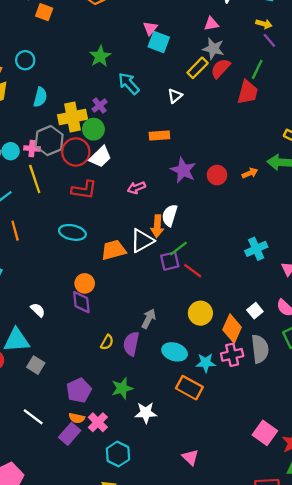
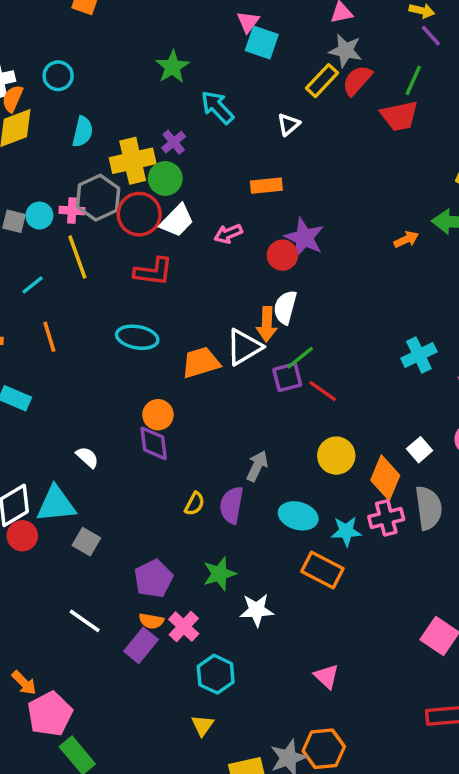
red trapezoid: (248, 92) -> (399, 116), turned 65
red circle: (217, 175) -> (282, 255), moved
pink arrow: (136, 188) -> (228, 234), moved

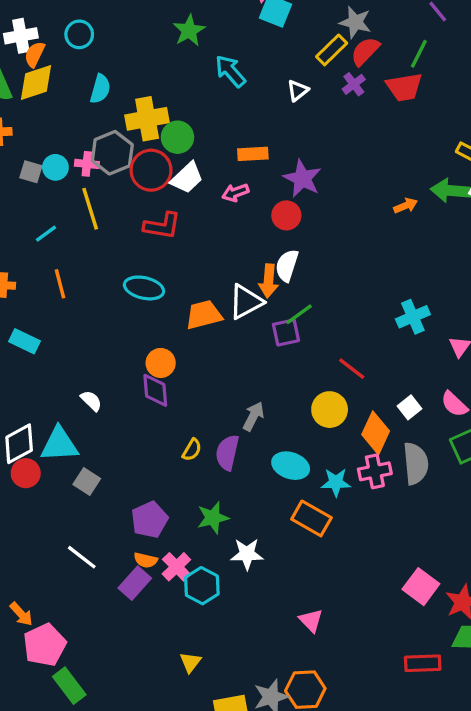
purple cross: (174, 142) -> (354, 84), moved
orange rectangle: (266, 186) -> (253, 154), moved
purple star: (304, 238) -> (302, 179), moved
red line: (323, 391) -> (352, 369), moved
cyan hexagon: (216, 674) -> (202, 586), moved

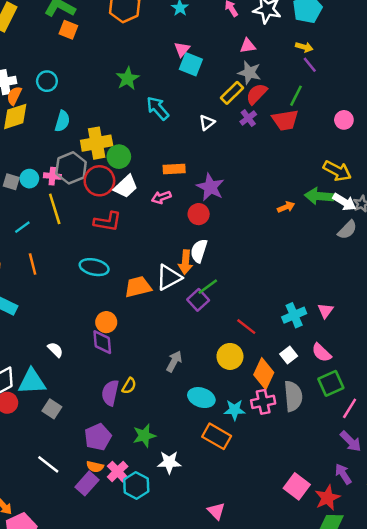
cyan cross: (413, 317) -> (294, 315), moved
purple square: (286, 332) -> (198, 300), turned -30
purple semicircle: (227, 453) -> (110, 393), moved

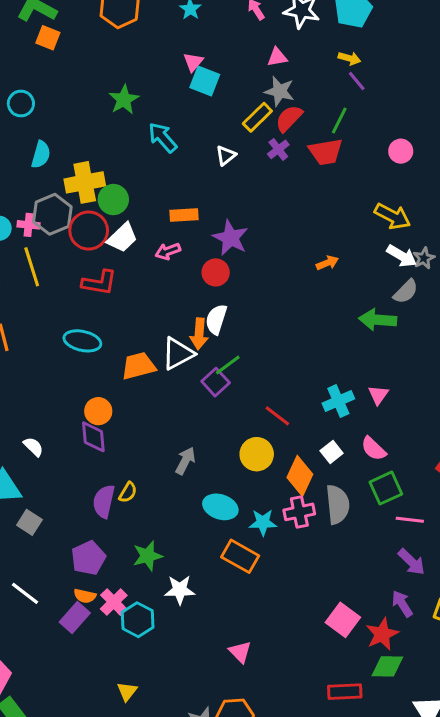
green arrow: (319, 196) -> (378, 320), moved
pink line: (350, 408) -> (410, 520), turned 65

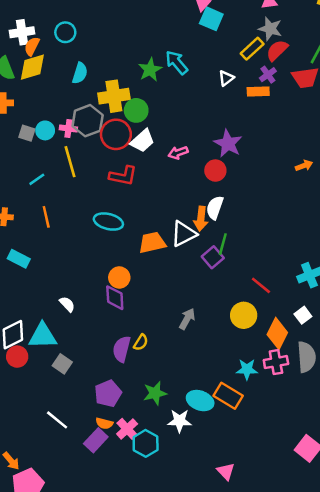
green star: (124, 100) -> (150, 70), moved
orange rectangle: (184, 215) -> (258, 92), moved
green line: (228, 365) -> (223, 244), turned -40
cyan ellipse: (220, 507) -> (200, 401), moved

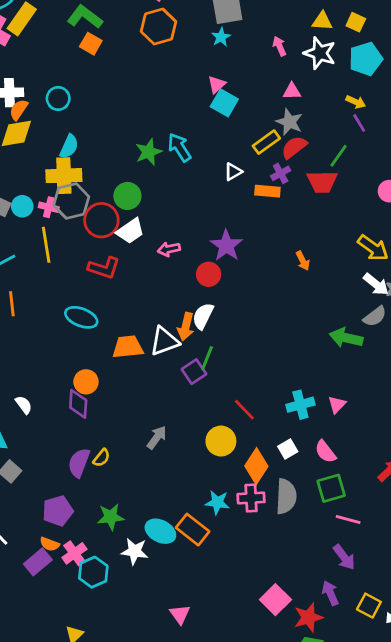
yellow cross: (114, 96) -> (64, 176), moved
orange arrow: (304, 166) -> (303, 261), moved, turned 77

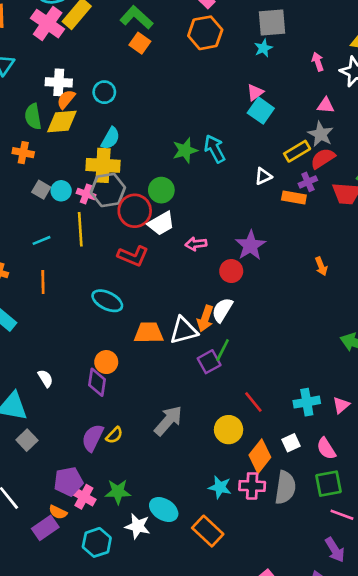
gray arrow: (157, 437) -> (168, 421), size x1.4
orange rectangle: (193, 530) -> (208, 531), moved
pink cross: (74, 553) -> (84, 497), moved, turned -30

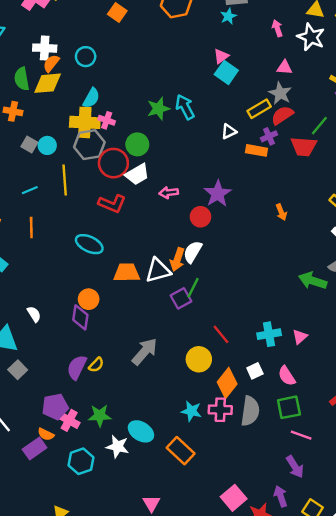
pink cross: (86, 194) -> (107, 120), moved

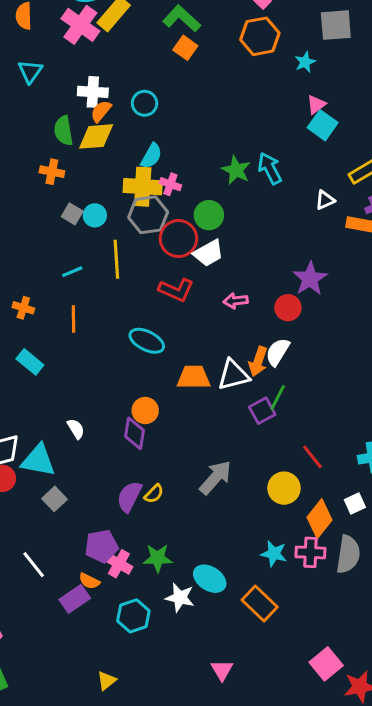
cyan star: (228, 16) -> (305, 62), moved
green star: (158, 109) -> (236, 170), turned -30
pink arrow: (169, 193) -> (236, 301), moved

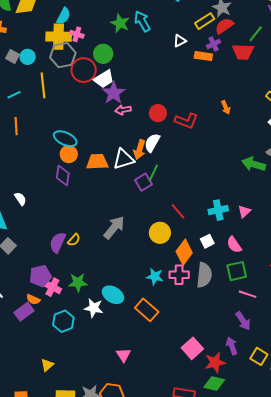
purple star: (310, 279) -> (114, 93), moved
red L-shape: (176, 290) -> (186, 121), moved
orange circle: (145, 411) -> (69, 154), moved
purple diamond: (135, 433) -> (63, 176), moved

